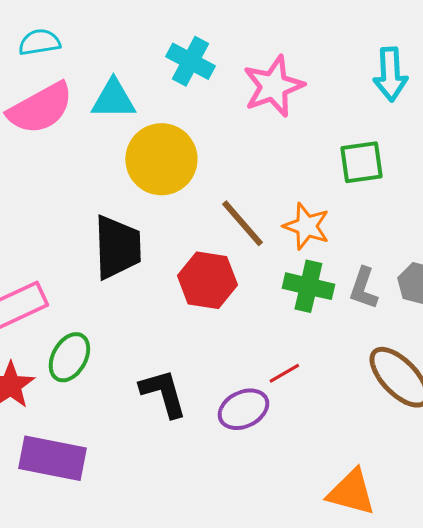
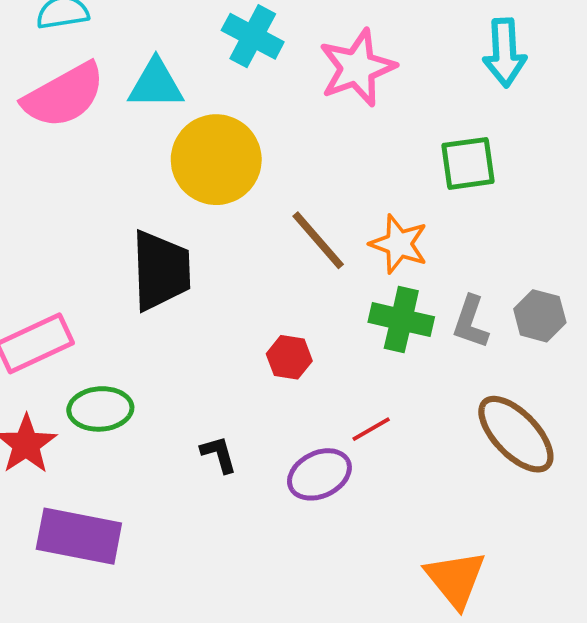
red hexagon: (207, 280) -> (289, 357), moved, size x0.6
green ellipse: (69, 357) -> (100, 409), turned 57
black L-shape: (163, 393) -> (219, 454), size x0.6
orange triangle: (351, 492) -> (455, 579), turned 36

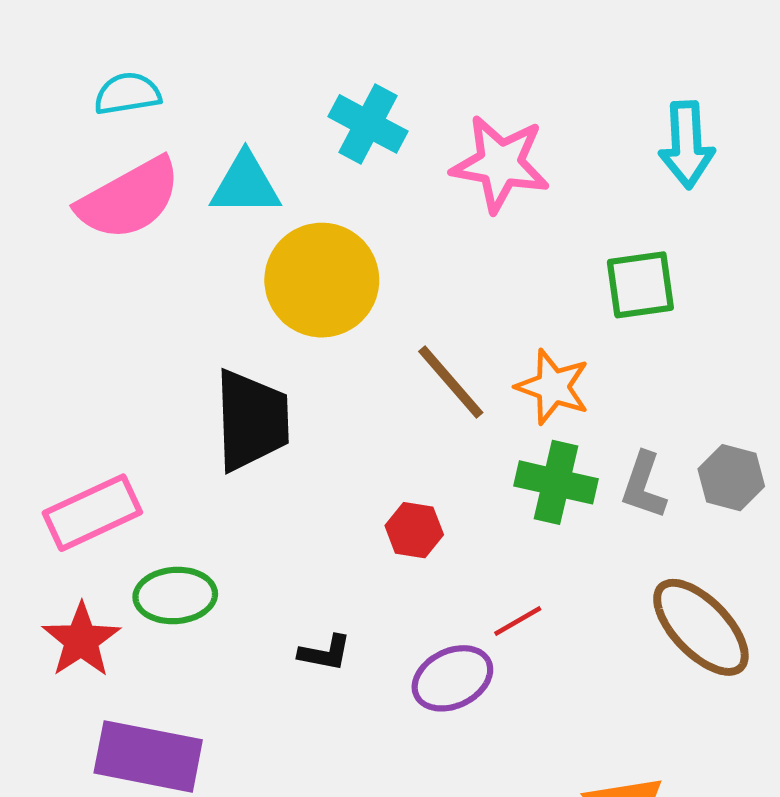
pink star: (357, 68) -> (500, 164), turned 30
black L-shape: (219, 454) -> (325, 653), turned 117

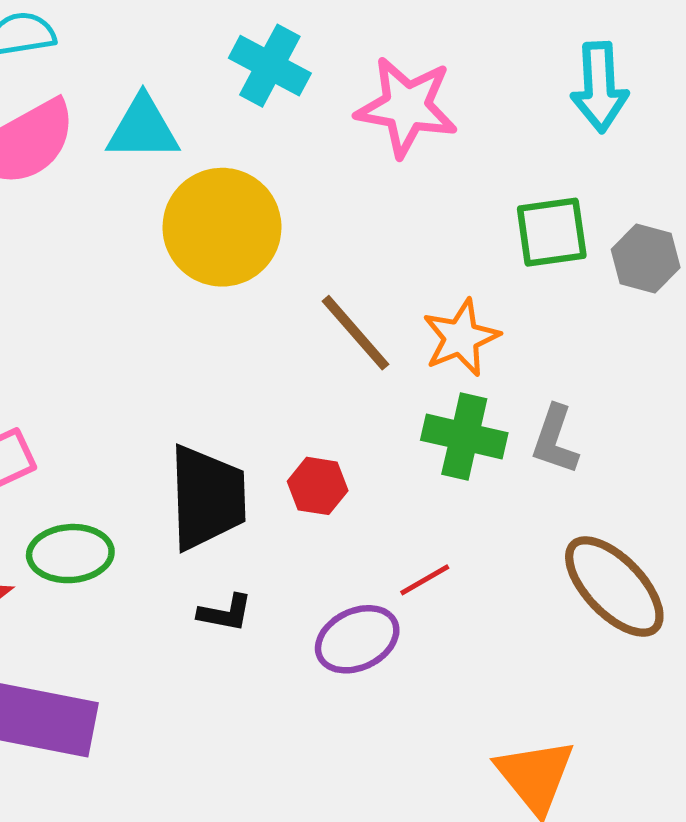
orange star: (553, 387) -> (461, 338), turned 30
black trapezoid: (252, 420) -> (207, 498), moved
gray hexagon: (731, 478) -> (646, 258), moved

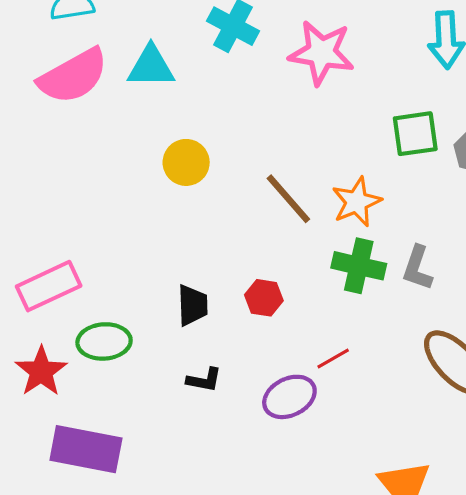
yellow circle: (222, 227) -> (186, 162), moved, size x0.6
black trapezoid: (207, 498) -> (192, 305), size x0.6

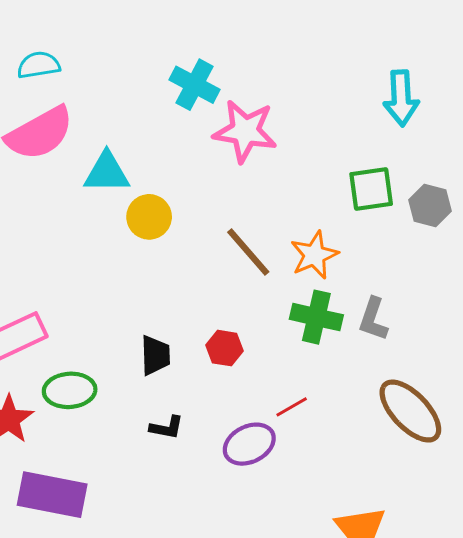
pink star: (321, 53) -> (245, 131), moved
cyan triangle: (151, 67) -> (107, 172), moved

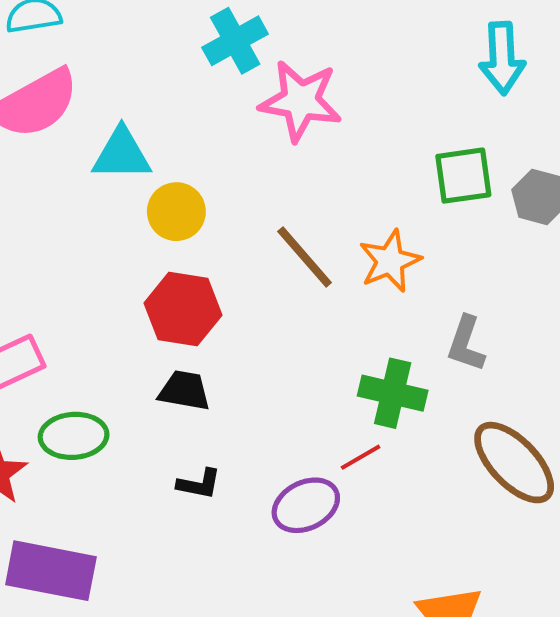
cyan cross: (195, 85) -> (235, 41), turned 33
green cross: (316, 317) -> (393, 393), moved
red hexagon: (224, 348) -> (183, 309), moved, size x1.6
black trapezoid: (155, 355) -> (184, 390), turned -78

